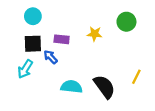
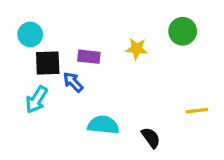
cyan circle: (33, 16) -> (30, 34), moved
yellow line: (136, 77) -> (197, 111), turned 56
black semicircle: (104, 87) -> (151, 138), moved, size x0.6

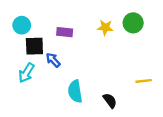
yellow star: (137, 49) -> (105, 28), moved
purple rectangle: (89, 57) -> (65, 32), moved
cyan semicircle: (103, 125) -> (75, 91), turned -105

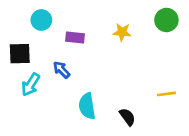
green circle: (133, 23) -> (166, 20), moved
cyan circle: (22, 25) -> (41, 20), moved
black square: (34, 46) -> (20, 54), moved

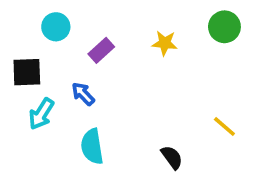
purple rectangle: (75, 37) -> (101, 50), turned -48
yellow line: (166, 94) -> (224, 127), turned 48
cyan semicircle: (87, 106) -> (92, 146), moved

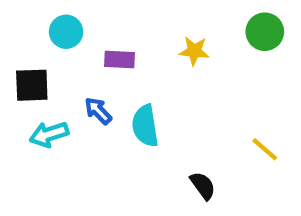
purple rectangle: (101, 50) -> (119, 60), turned 45
cyan arrow: (41, 114) -> (49, 134), turned 40
cyan semicircle: (92, 146) -> (145, 126), moved

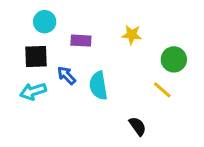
green circle: (265, 32) -> (174, 59), moved
black square: (32, 85) -> (36, 57), moved
yellow line: (265, 149) -> (162, 90), moved

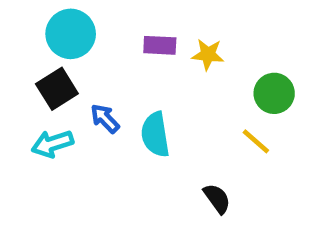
cyan circle: (45, 22) -> (71, 34), size x1.4
purple rectangle: (81, 41) -> (160, 45), moved
black square: (36, 57) -> (57, 89), turned -30

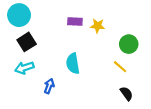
cyan circle: (71, 34) -> (19, 15), moved
blue arrow: (105, 118) -> (49, 86), moved, turned 64
black semicircle: (217, 199) -> (127, 94), moved

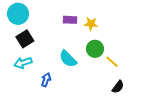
green circle: (129, 44) -> (95, 49), moved
cyan semicircle: (73, 63) -> (68, 59), turned -36
black semicircle: (127, 94) -> (118, 87), turned 72

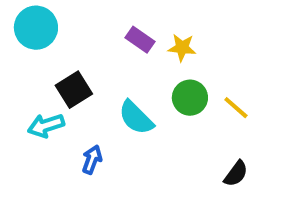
purple rectangle: (70, 20) -> (140, 40), turned 32
black square: (25, 39) -> (74, 90), moved
yellow line: (112, 62) -> (236, 108), moved

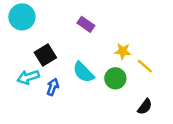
yellow star: (182, 48) -> (123, 51), moved
green circle: (190, 98) -> (115, 78), moved
blue arrow: (92, 160) -> (53, 87), moved

